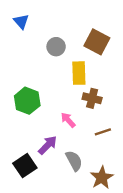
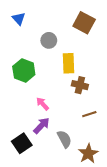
brown square: (97, 42) -> (84, 23), moved
green hexagon: (27, 101) -> (24, 71), moved
pink arrow: (68, 120) -> (43, 104), moved

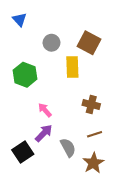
brown square: (84, 23) -> (89, 43), moved
brown cross: (80, 85) -> (91, 104), moved
brown line: (89, 114) -> (95, 134), moved

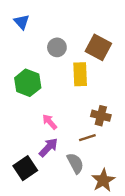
brown line: (95, 134) -> (87, 138), moved

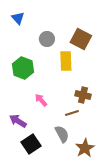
purple arrow: (48, 147) -> (18, 121), moved, turned -102
black square: (25, 168) -> (31, 144), moved

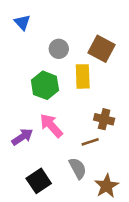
green hexagon: (23, 68) -> (45, 85), moved
pink arrow: (41, 100) -> (51, 126), size x1.5
purple arrow: (18, 121) -> (22, 137), moved, turned 114

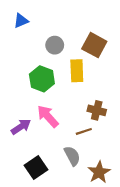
blue triangle: (22, 22) -> (21, 21), turned 49

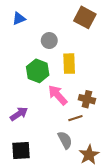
brown square: (94, 45) -> (85, 17), moved
pink arrow: (48, 116) -> (58, 95), moved
black square: (36, 168) -> (21, 151), moved, turned 30

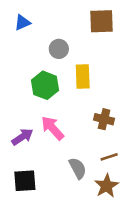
brown square: (85, 17) -> (101, 21), turned -30
pink arrow: (58, 95) -> (53, 128), moved
brown line: (75, 118) -> (109, 157), moved

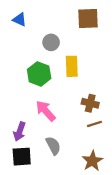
blue triangle: (22, 23) -> (20, 20), turned 48
purple arrow: (22, 137) -> (20, 132), moved, turned 144
brown line: (109, 157) -> (95, 124), moved
gray semicircle: (78, 168) -> (53, 146), moved

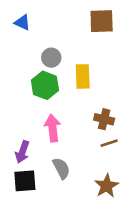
gray circle: (51, 42) -> (51, 58), moved
pink arrow: (46, 111) -> (53, 128), turned 35

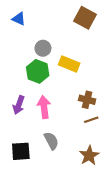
brown square: (102, 21) -> (85, 18), turned 30
yellow rectangle: (83, 76) -> (69, 64), turned -66
purple arrow: (22, 152) -> (19, 105), moved

